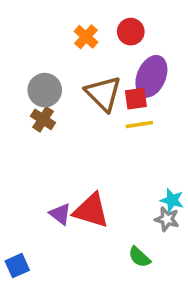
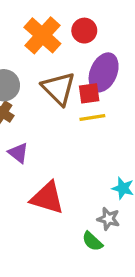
orange cross: (86, 37) -> (42, 35), size x1.6
purple triangle: (60, 214) -> (18, 153), moved
gray star: (167, 219) -> (108, 219), moved

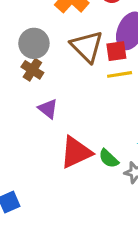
red triangle: (47, 198) -> (76, 152), turned -42
green semicircle: (92, 241) -> (109, 159), moved

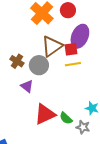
gray circle: (34, 43) -> (39, 65), moved
brown triangle: (87, 46) -> (52, 46), turned 40

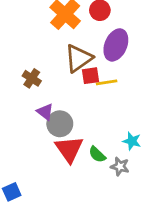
red square: (71, 49) -> (91, 76), moved
gray circle: (39, 65) -> (60, 124), moved
red triangle: (45, 114) -> (69, 149), turned -40

